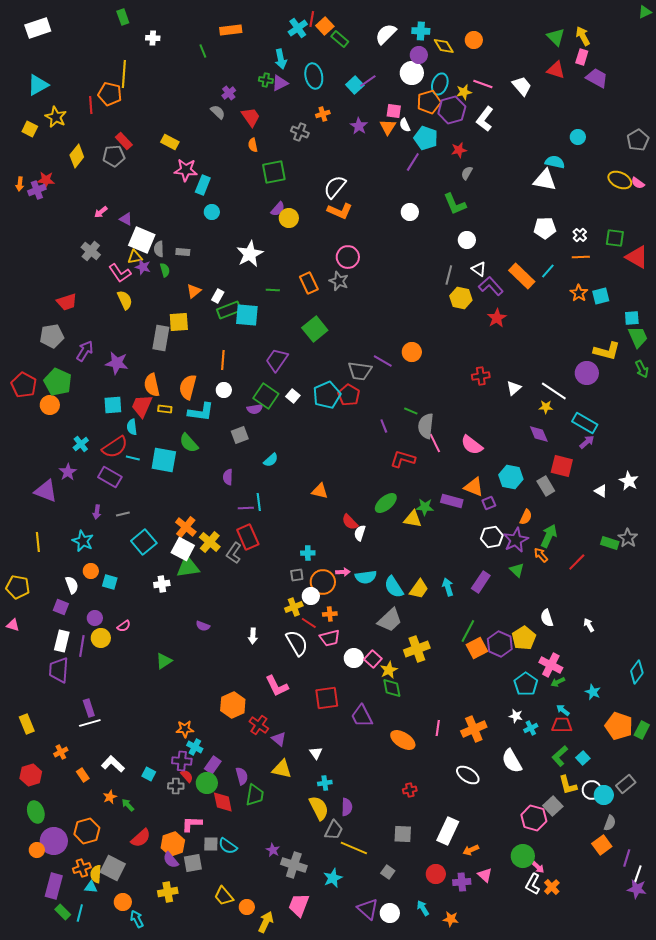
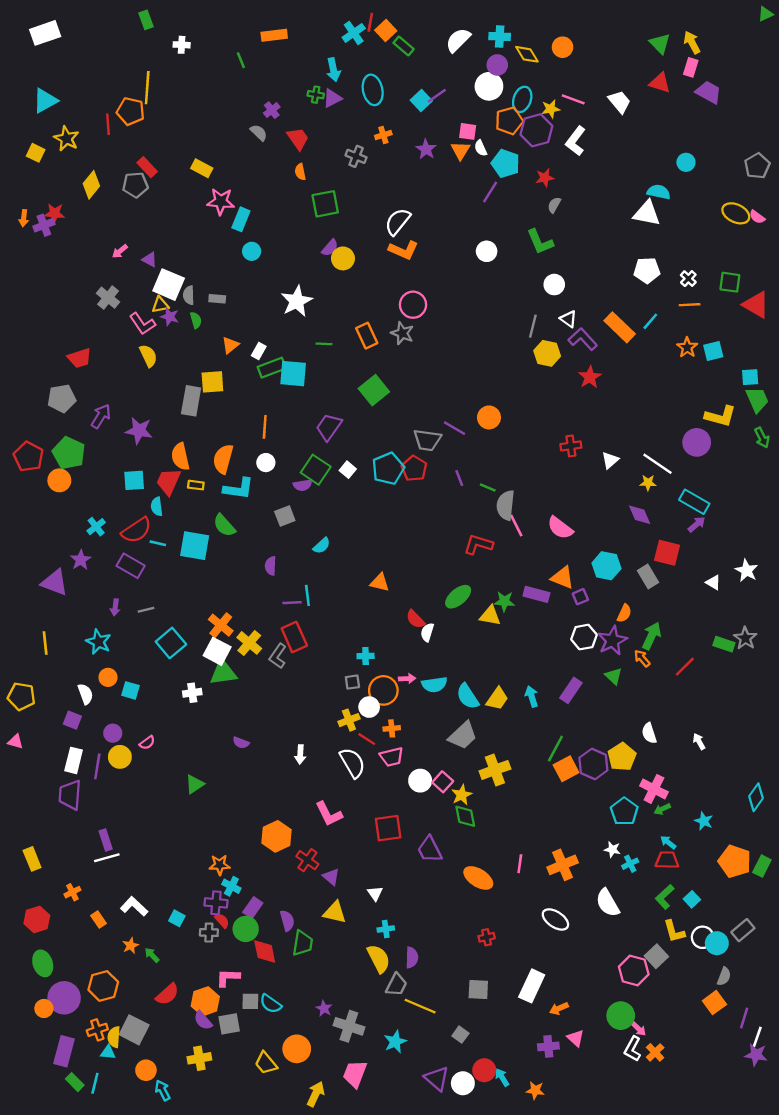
purple line: (384, 426) -> (459, 478), moved
red circle: (436, 874) -> (484, 1070), moved
orange circle: (247, 907) -> (297, 1049), moved, size x1.5

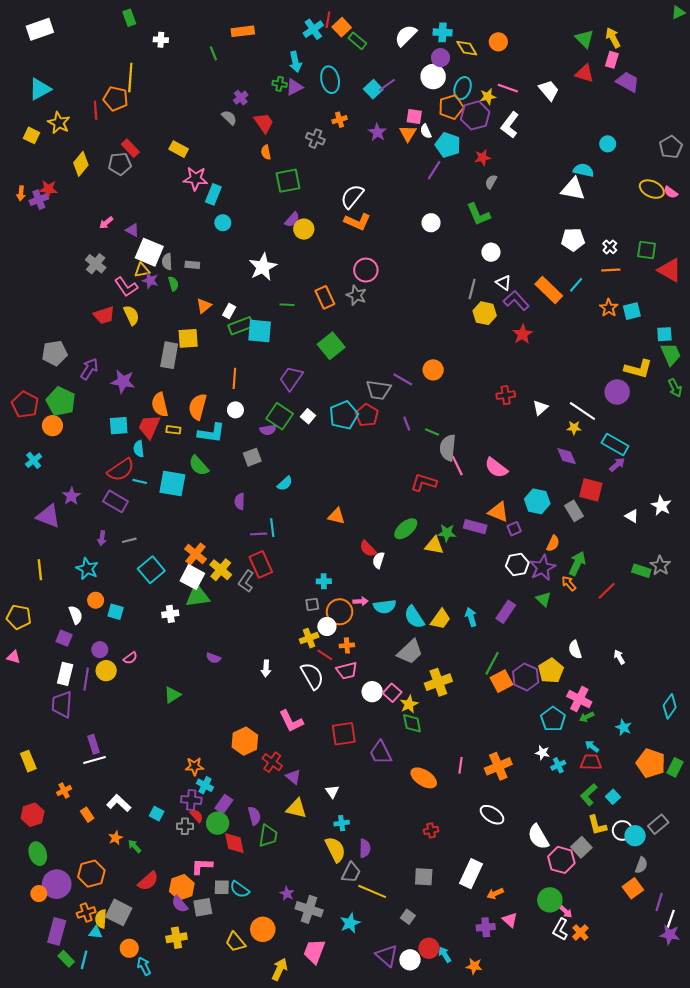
red trapezoid: (80, 358) -> (104, 315), moved
cyan cross: (96, 527) -> (34, 460), moved
white semicircle: (608, 903) -> (538, 837), moved

